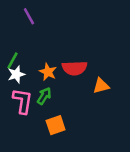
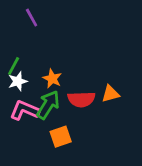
red semicircle: (74, 68) -> (81, 99), moved
green arrow: (44, 96) -> (48, 105), size x1.5
pink L-shape: (23, 101) -> (25, 110), turned -76

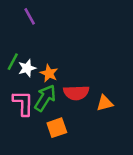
white star: (18, 81) -> (27, 68), moved
orange triangle: (110, 94) -> (105, 103), moved
pink L-shape: (25, 110) -> (23, 103), turned 68

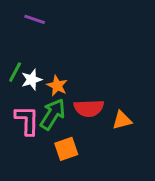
purple line: (30, 16) -> (35, 19), turned -42

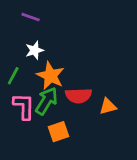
green line: (15, 72) -> (13, 76), moved
white star: (32, 80) -> (35, 50), moved
orange star: (57, 86) -> (51, 76), size x1.5

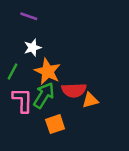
orange triangle: (108, 106) -> (90, 100), moved

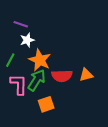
purple line: (29, 16) -> (21, 24), moved
orange triangle: (90, 100) -> (86, 75), moved

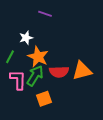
purple line: (21, 24) -> (45, 14), moved
orange triangle: (86, 75) -> (82, 71), size x1.5

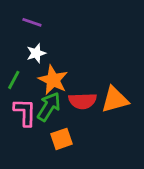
purple line: (45, 14) -> (32, 22), moved

